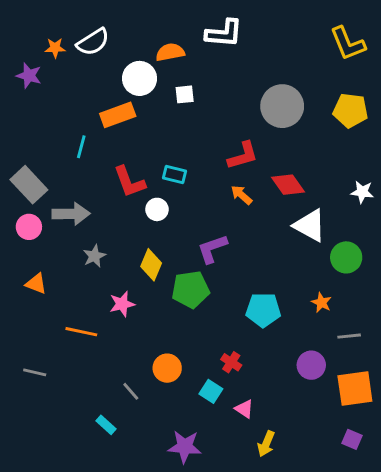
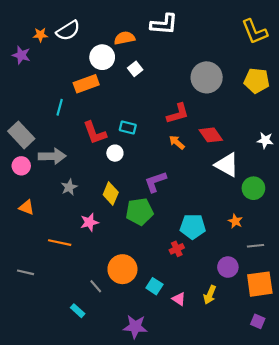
white square: (185, 94) -> (135, 69), turned -32
red cross: (231, 362) -> (177, 249), moved, turned 32
orange circle: (167, 368) -> (122, 269), size x1.4
yellow arrow: (266, 444) -> (210, 295), moved

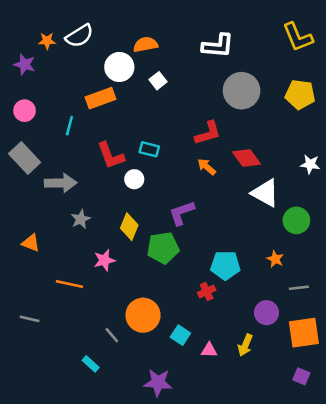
white L-shape: (164, 24) -> (218, 46), moved
pink circle: (21, 166) -> (25, 111), moved
pink triangle: (179, 299) -> (209, 350), turned -32

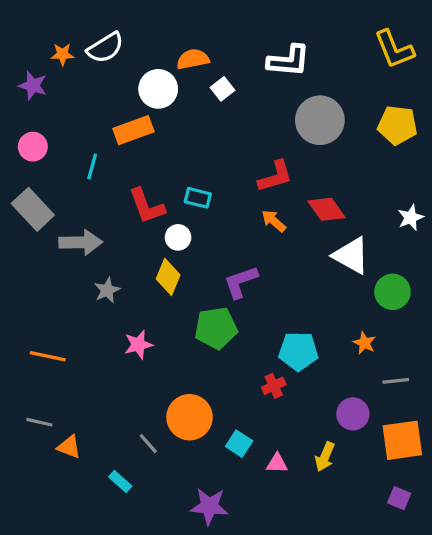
white square: (158, 81) -> (223, 89), moved
white star: (310, 164) -> (411, 218), turned -30
yellow diamond: (129, 227) -> (168, 277), moved
orange triangle: (31, 243) -> (69, 447), moved
orange line: (69, 284) -> (48, 356), moved

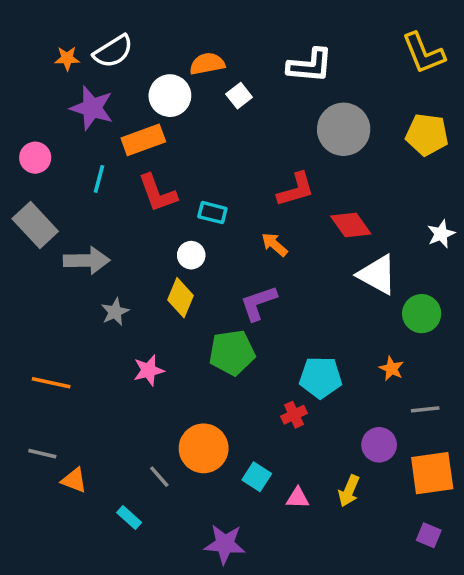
purple star: (33, 86) -> (92, 108), moved, size x1.4
red L-shape: (147, 206) -> (158, 193), moved
orange arrow: (274, 221) -> (274, 244), moved

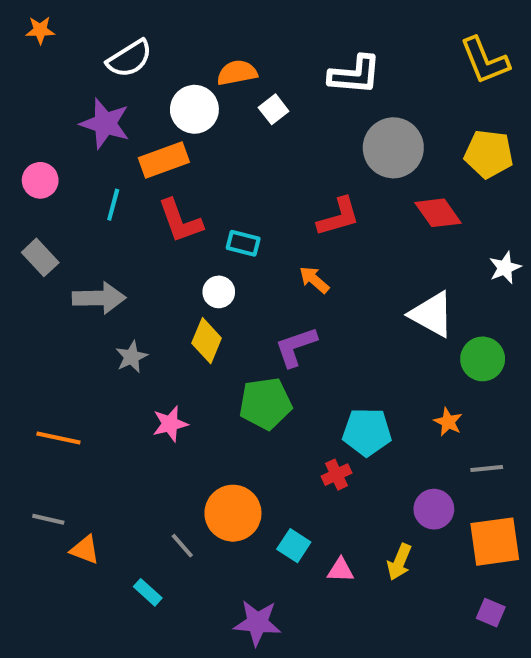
orange star: (67, 58) -> (40, 30), moved
gray rectangle: (35, 225) -> (40, 257), size x0.7
red diamond: (351, 225) -> (438, 213), moved

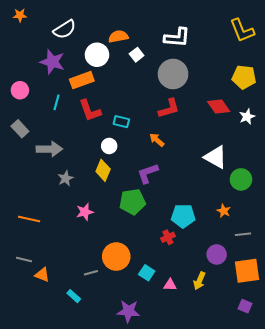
gray circle: (393, 148) -> (173, 74), moved
white star: (505, 268) -> (247, 117), moved
gray line: (182, 546) -> (91, 273), turned -64

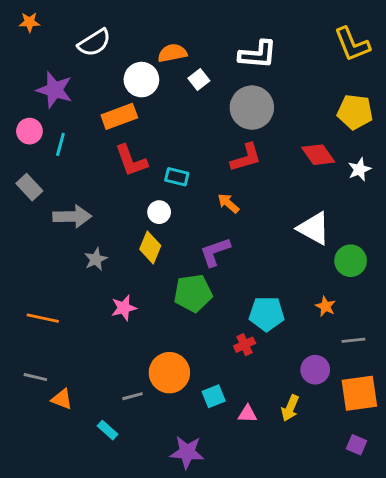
purple star: (52, 62) -> (55, 90), moved
cyan line: (56, 102) -> (60, 144), moved
cyan square: (147, 273) -> (214, 396), turned 35

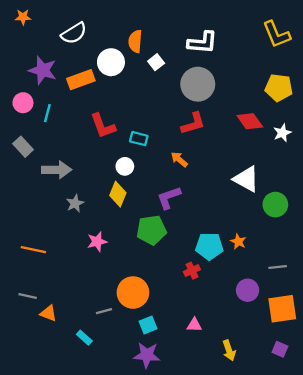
orange semicircle: (172, 53) -> (135, 41), turned -75
orange rectangle: (119, 116) -> (81, 80), moved
orange star: (326, 306) -> (238, 242), moved
cyan square: (214, 396) -> (148, 325), moved
yellow arrow: (290, 408) -> (229, 350), moved, turned -42

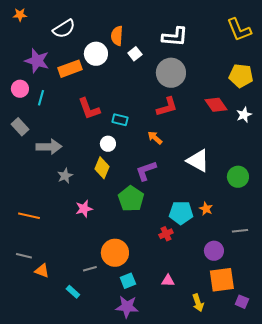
white triangle: (246, 179) -> (198, 161), moved
green pentagon: (151, 230) -> (131, 199), turned -30
orange square: (282, 309) -> (222, 280), moved

